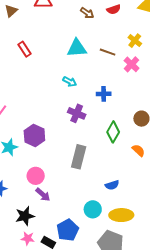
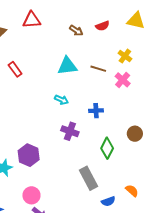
orange semicircle: (138, 150) -> (132, 191), moved
gray rectangle: (79, 157) -> (88, 178), moved, turned -40

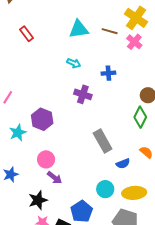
yellow cross: (125, 56) -> (136, 18), size x1.6
green diamond: (107, 148) -> (140, 117), moved

